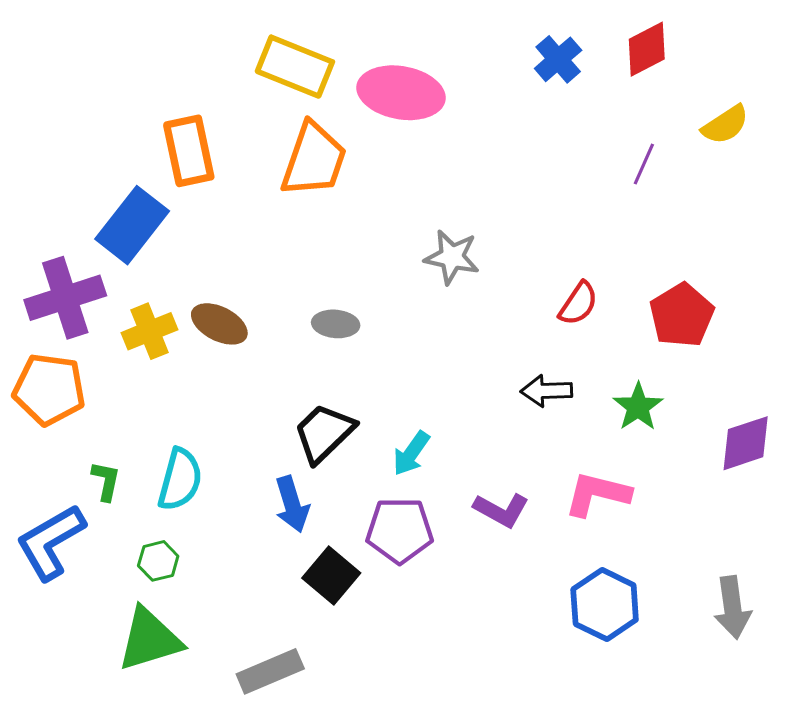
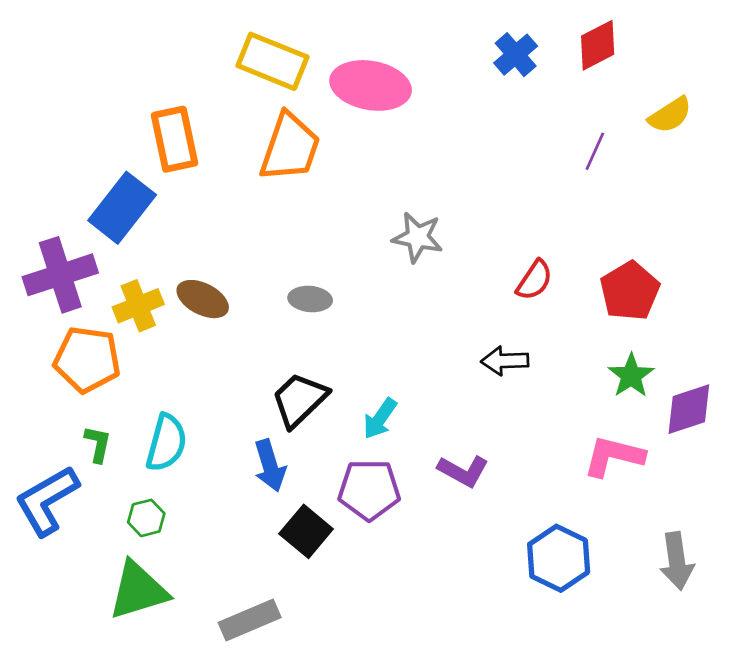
orange pentagon: (49, 389) -> (87, 359), moved
green star: (638, 407) -> (631, 376), moved
pink L-shape: (597, 494) -> (614, 456), moved

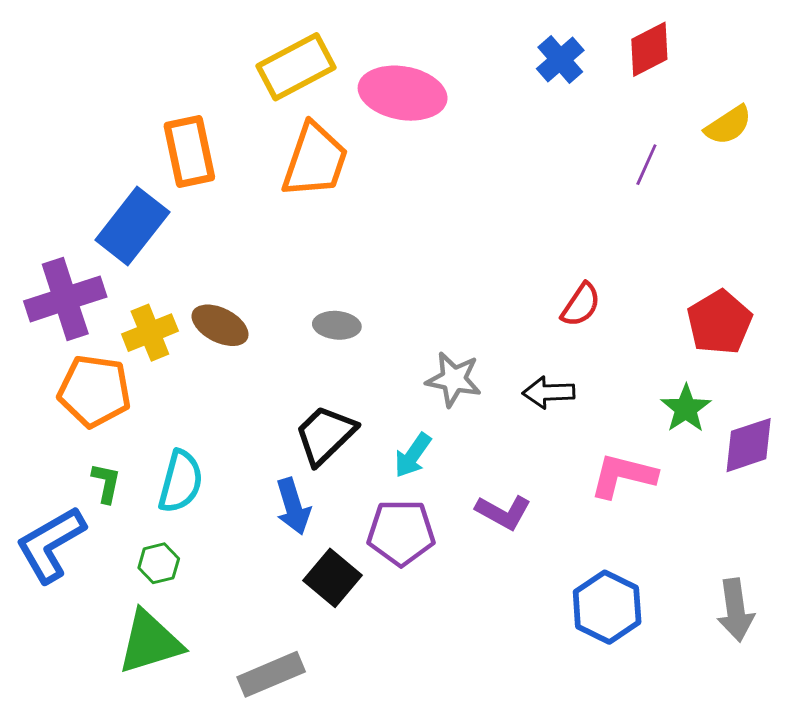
yellow rectangle: (272, 61) -> (296, 67), turned -50
gray star: (418, 237) -> (454, 379), moved
red pentagon: (630, 291) -> (719, 322), moved
pink L-shape: (614, 456) -> (623, 476), moved

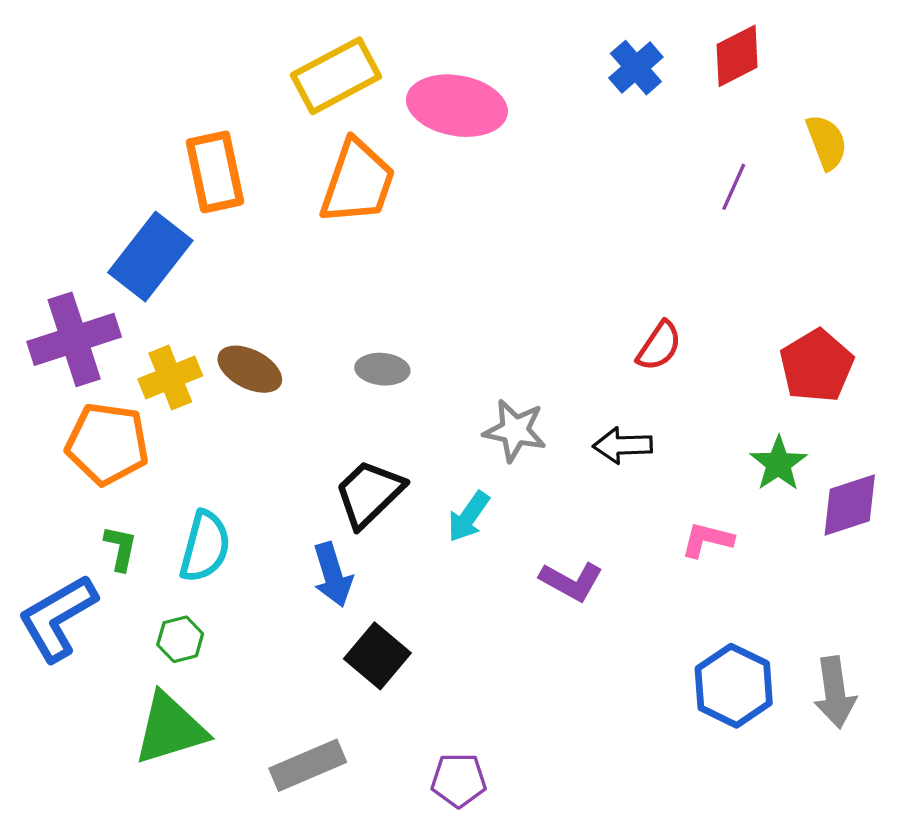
yellow semicircle: (728, 125) -> (827, 142), turned -78
pink L-shape: (623, 476) -> (707, 540), size x0.7
purple pentagon: (401, 533) -> (459, 780), moved, size x0.7
blue hexagon: (607, 607) -> (734, 686), moved

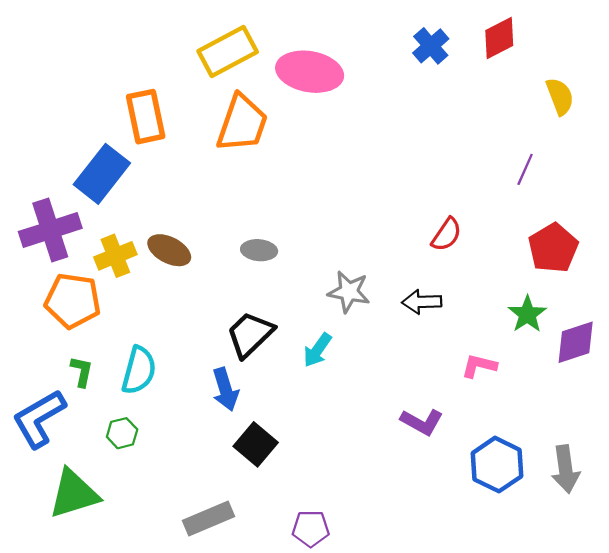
purple line: (734, 187) -> (525, 169), moved
purple L-shape: (571, 581) -> (422, 422), moved
green triangle: (170, 729) -> (74, 494), moved

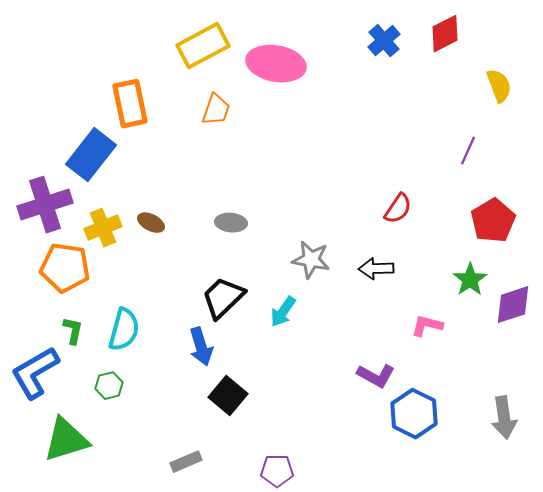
orange trapezoid: (242, 123) -> (216, 110), size x0.6
brown ellipse: (169, 250) -> (151, 223), size x0.7
blue hexagon: (497, 465) -> (414, 414), moved
gray rectangle: (209, 518) -> (186, 462), size x0.7

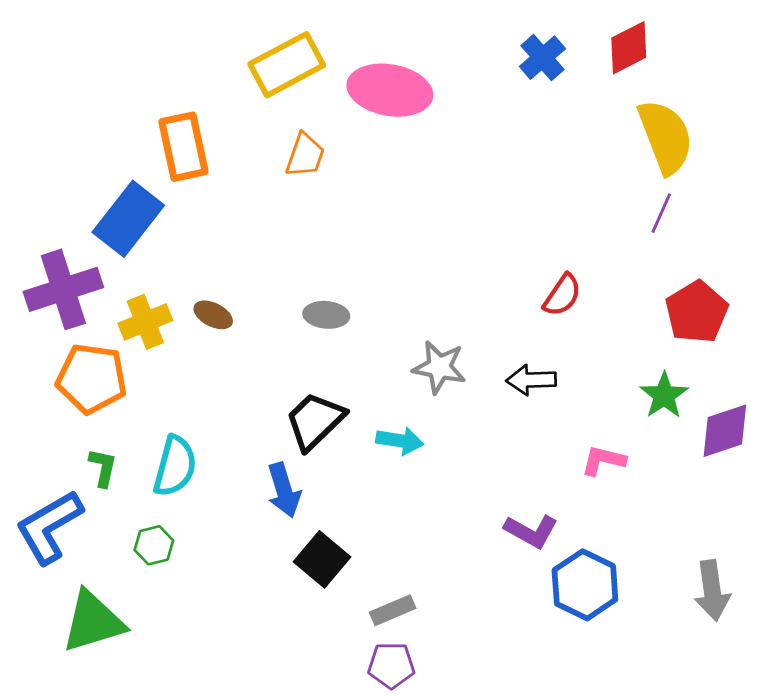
yellow semicircle: (499, 86) -> (665, 137), moved, size x1.6
cyan arrow: (283, 312) -> (400, 441), turned -116
gray rectangle: (186, 462) -> (393, 610), moved

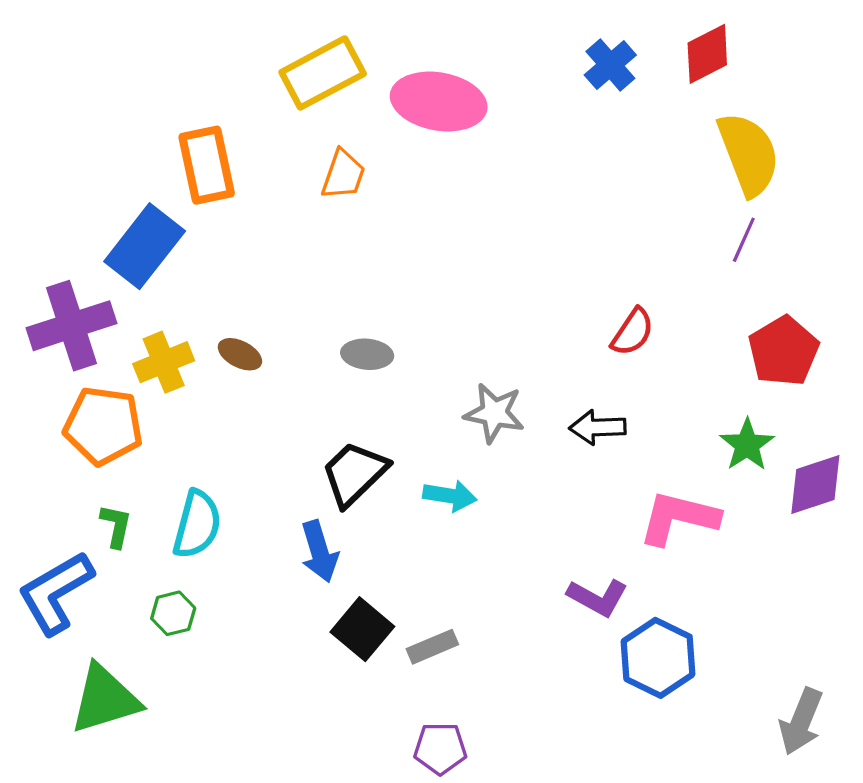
pink L-shape: (603, 460) -> (679, 518), size x1.6
gray arrow: (712, 591) -> (801, 721), moved, turned 30
gray rectangle: (393, 610) -> (432, 647), moved

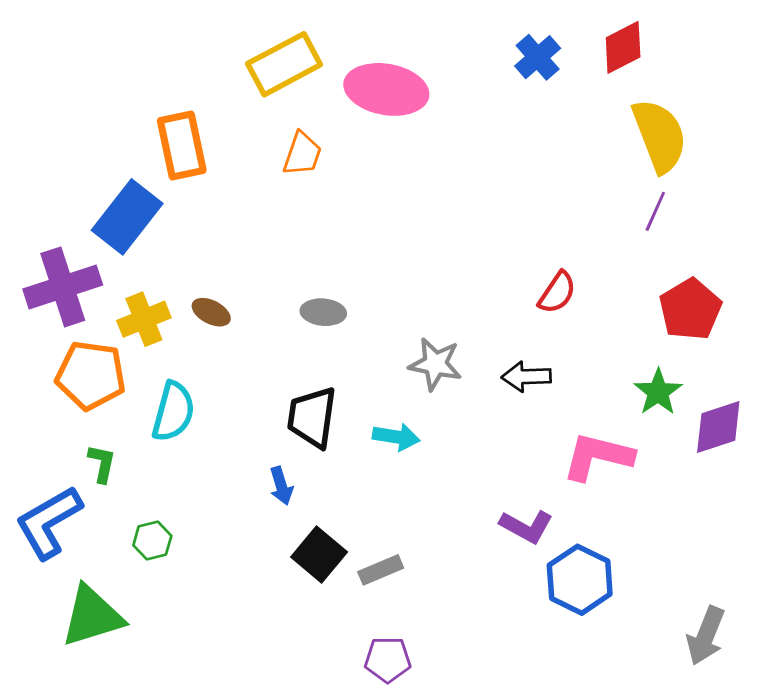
black trapezoid: (354, 473) -> (312, 417), turned -38
cyan semicircle: (197, 524) -> (173, 412), moved
blue arrow: (319, 551) -> (281, 486), size x0.7

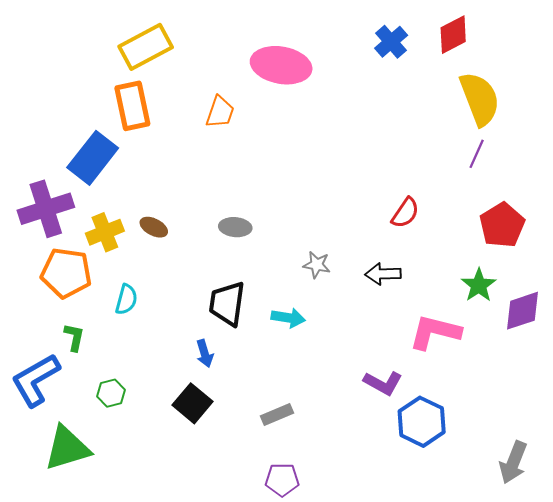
yellow rectangle: (284, 64) -> (146, 47), moved
gray star: (435, 364) -> (317, 265), size x0.7
cyan semicircle: (173, 412) -> (126, 299), size x0.7
black square: (319, 555) -> (192, 403), moved

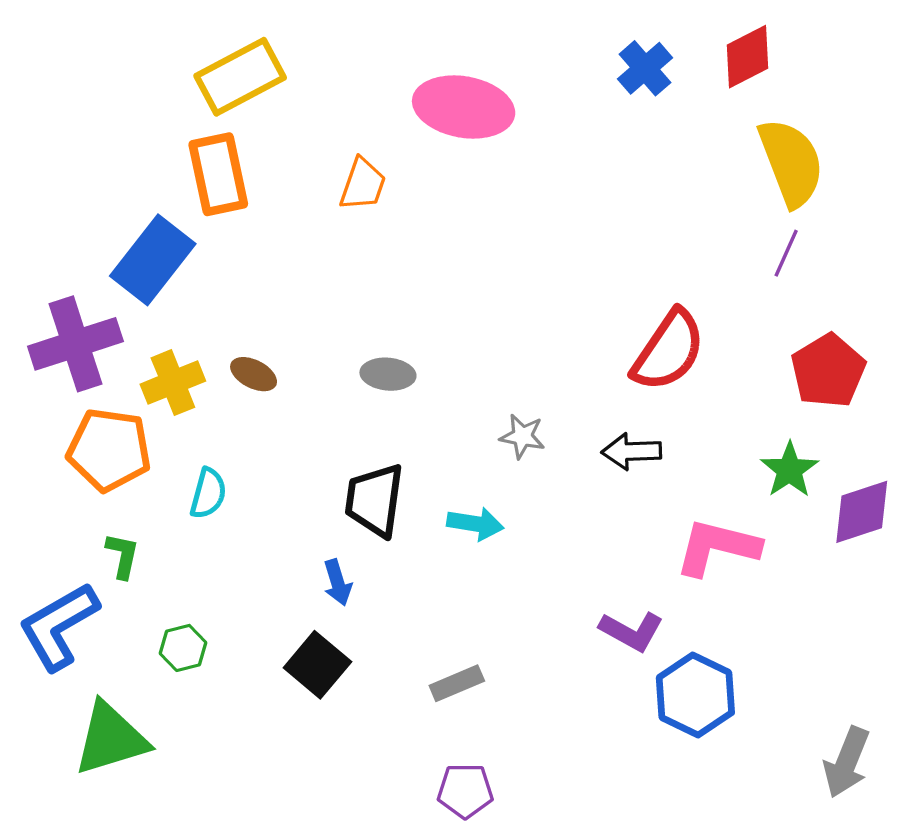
red semicircle: (405, 213) -> (669, 351), size x1.6

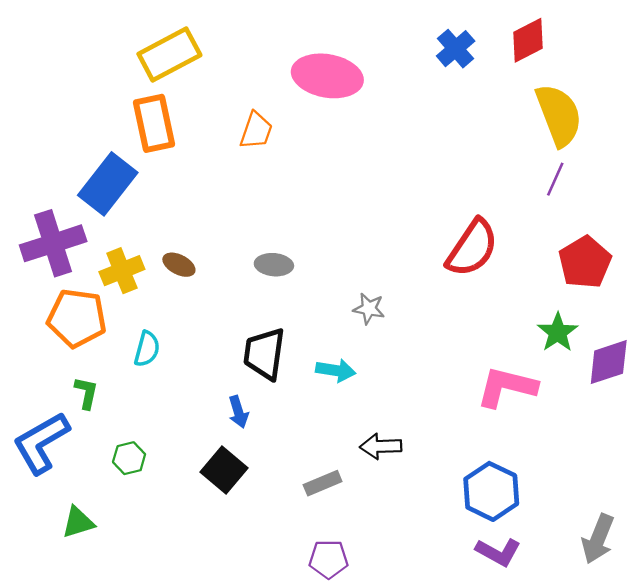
black arrow: (632, 451) -> (381, 446), moved
purple L-shape: (632, 631) -> (498, 552), moved
green triangle: (111, 739) -> (78, 522), size x0.6

